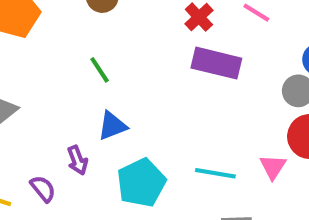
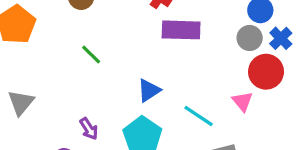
blue triangle: (112, 126) -> (149, 90), moved
cyan line: (215, 173) -> (199, 116), turned 36

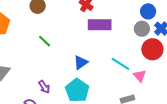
pink triangle: (242, 101) -> (140, 76), moved
cyan line: (199, 116) -> (120, 64), moved

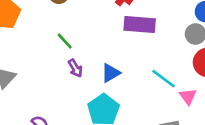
purple arrow: (44, 87) -> (75, 68), moved

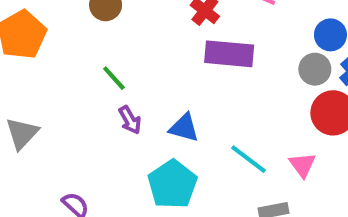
blue triangle: (111, 73) -> (184, 128), turned 45
cyan line: (164, 79) -> (248, 159), moved

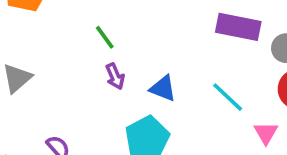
purple rectangle: (229, 54) -> (238, 27), moved
cyan line: (248, 159) -> (228, 97), moved

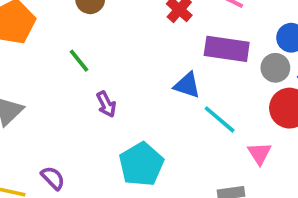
green line: (105, 37) -> (79, 61), moved
blue triangle: (163, 88) -> (187, 85), moved

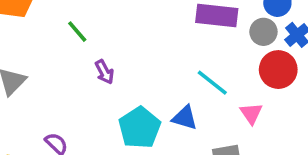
blue triangle: (187, 85) -> (185, 118), moved

